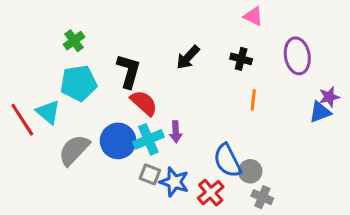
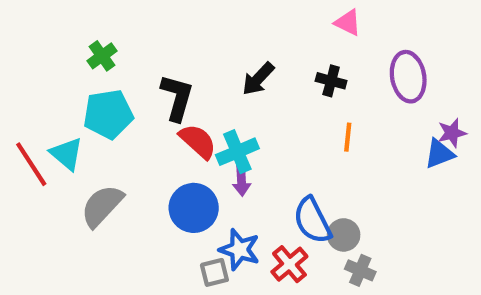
cyan cross: (148, 139) -> (237, 152), moved
blue circle: (118, 141) -> (194, 208), moved
gray square: (150, 174) -> (214, 272), moved, turned -35

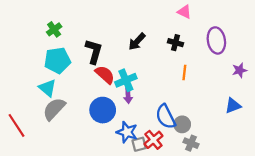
cyan triangle: (67, 154) -> (47, 88), moved
blue triangle: (439, 154) -> (233, 106), moved
red line: (31, 164) -> (17, 125), moved
gray square: (214, 272) -> (139, 144), moved

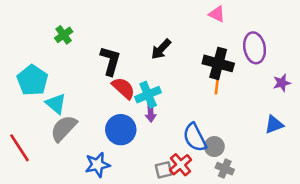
black cross: (176, 43) -> (218, 63), moved, size x1.6
cyan pentagon: (57, 60) -> (32, 80), moved, turned -30
blue star: (127, 132) -> (97, 165), moved, turned -30

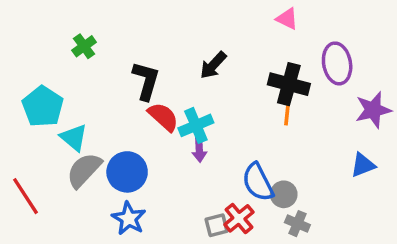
purple star: (282, 83) -> (373, 110), size x1.5
blue circle: (121, 130) -> (127, 172), moved
blue star: (97, 165) -> (129, 218), turned -30

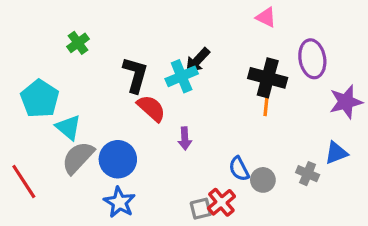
cyan cross: (196, 125) -> (182, 76), moved
blue semicircle: (258, 182) -> (239, 169), size x0.7
gray cross: (297, 224) -> (308, 174), moved

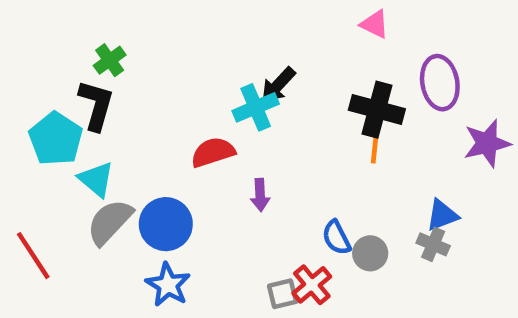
black L-shape: (135, 75) -> (96, 105), moved
red semicircle: (151, 108) -> (213, 152), turned -60
blue triangle: (336, 153) -> (442, 215), moved

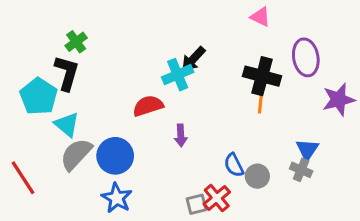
blue triangle: (442, 215) -> (307, 150), turned -35

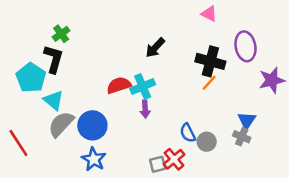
cyan cross: (178, 75) -> (143, 86), moved
orange line: (260, 103) -> (209, 83), turned 36

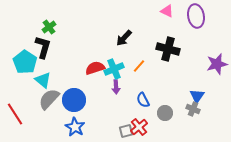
purple ellipse: (245, 46) -> (196, 16), moved
orange line: (209, 83) -> (139, 66), moved
blue semicircle: (188, 133) -> (143, 100), moved

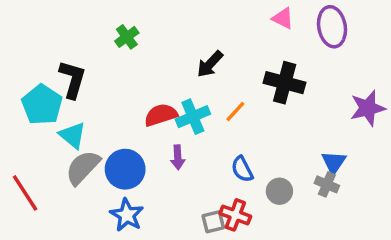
green cross: (49, 27) -> (127, 37), moved
purple arrow: (116, 87) -> (178, 157), moved
red cross: (139, 127) -> (235, 215), turned -30

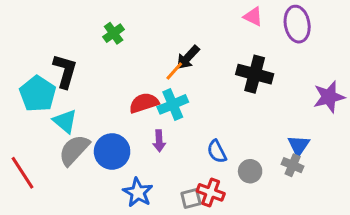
orange line: (235, 112) -> (174, 71), moved
blue star: (127, 215) -> (138, 192), moved

